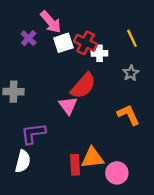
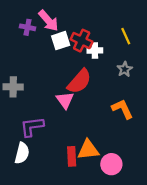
purple cross: (29, 38) -> (28, 27), moved, turned -32

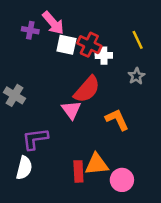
white square: (61, 41) -> (66, 45), turned 30
gray cross: (13, 87) -> (14, 95), turned 30
orange L-shape: (122, 109) -> (117, 120), moved

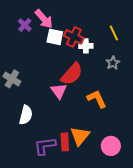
purple cross: (30, 30) -> (25, 25), turned 32
purple L-shape: (35, 139) -> (45, 146), moved
orange triangle: (97, 164) -> (80, 136), turned -45
white semicircle: (24, 168) -> (26, 115), moved
pink circle: (122, 180) -> (111, 146), moved

